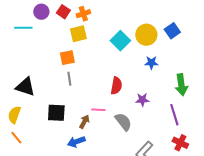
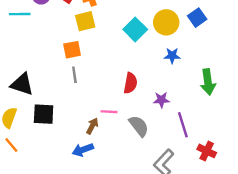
black square: (56, 113) -> (44, 114), moved
purple line: (174, 115) -> (183, 125), moved

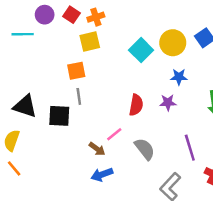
purple star: (161, 100) -> (168, 103), moved
pink line: (109, 112) -> (114, 134), turned -42
black square: (44, 114) -> (59, 116), moved
brown arrow: (92, 126) -> (97, 149), turned 98
blue arrow: (83, 150) -> (102, 175), moved

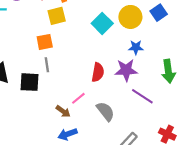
purple star: (168, 103) -> (126, 70), size x1.5
purple line: (190, 148) -> (142, 96), moved, turned -40

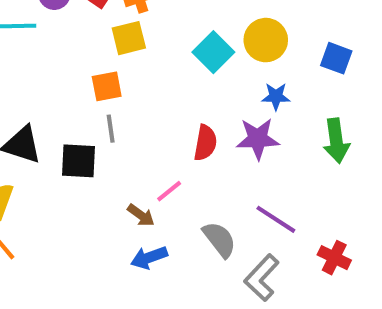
blue square: (159, 13) -> (336, 58), moved, turned -35
purple line: (142, 96) -> (276, 219), moved
gray semicircle: (105, 111) -> (219, 239), moved

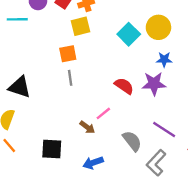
red semicircle: (205, 143) -> (124, 86), turned -66
black square: (78, 161) -> (52, 149), moved
blue arrow: (149, 258) -> (93, 163), moved

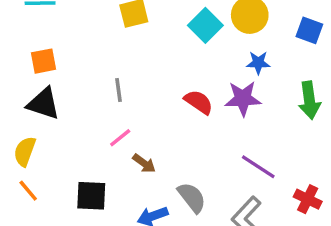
orange square: (68, 54) -> (43, 61), moved
pink line: (103, 113) -> (120, 138), moved
gray semicircle: (132, 141) -> (192, 197), moved

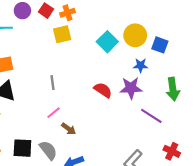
blue square: (309, 30) -> (160, 45), moved
purple line: (258, 167) -> (151, 116), moved
black square: (91, 196) -> (22, 148), moved
gray semicircle: (192, 197) -> (48, 150), moved

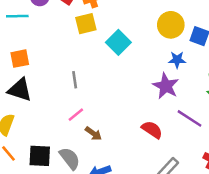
cyan square: (107, 42) -> (118, 42), moved
purple star: (131, 88) -> (166, 86), turned 30
red semicircle: (103, 90) -> (152, 130), moved

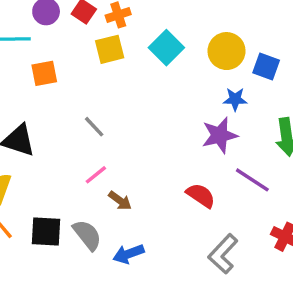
cyan square: (118, 42) -> (166, 48), moved
orange square: (20, 59) -> (44, 73), moved
gray line: (75, 80) -> (94, 127), turned -35
purple star: (166, 86) -> (220, 135), turned 30

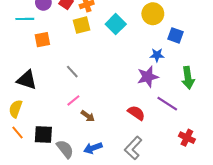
yellow circle: (227, 51) -> (153, 14), moved
gray semicircle: (87, 235) -> (65, 149), moved
gray L-shape: (223, 254) -> (133, 148), moved

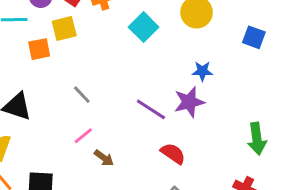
yellow square: (82, 25) -> (64, 28), moved
blue square: (176, 35) -> (254, 37), moved
green arrow: (188, 78) -> (257, 139), moved
purple line: (167, 104) -> (151, 109), moved

